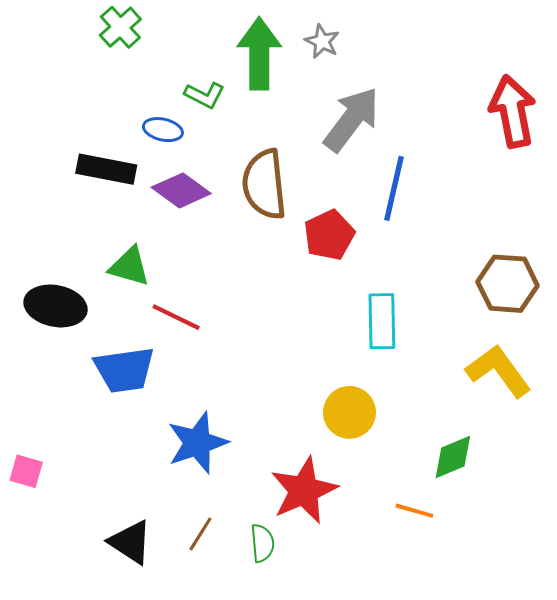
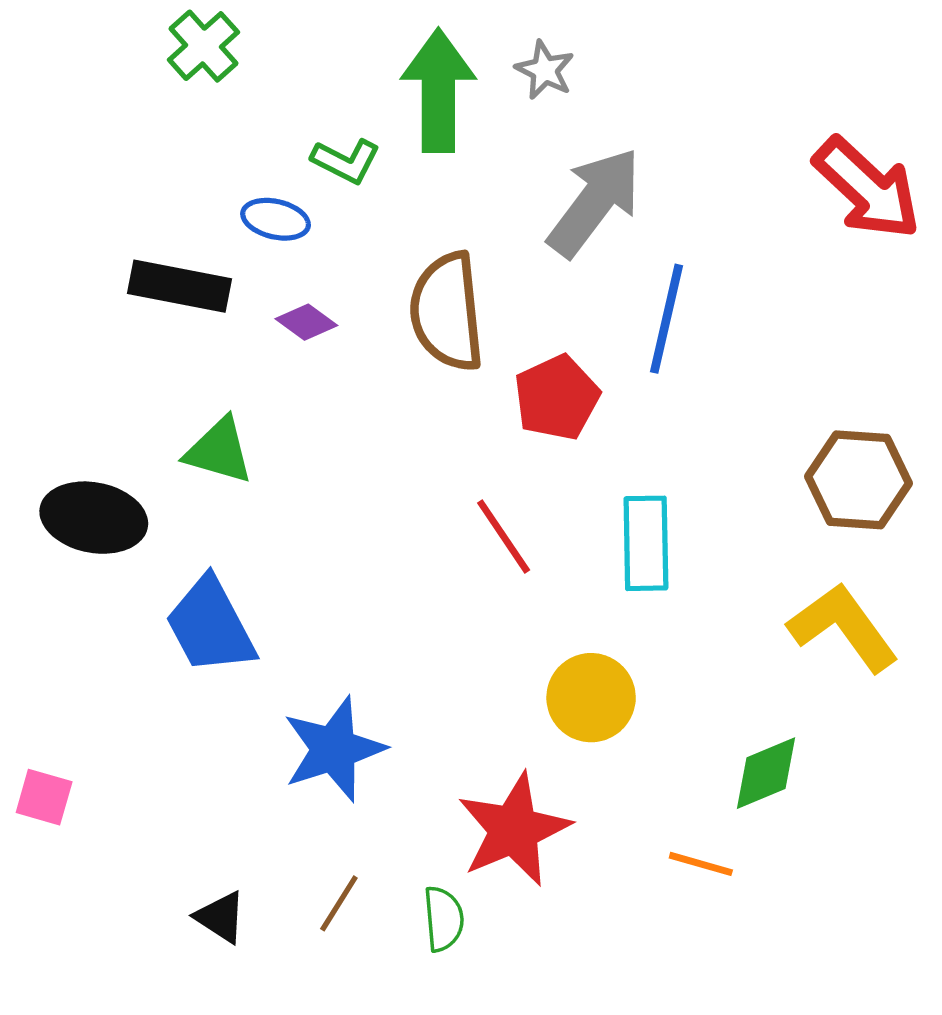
red arrow: (513, 111) -> (867, 188), turned 144
purple diamond: (181, 190) -> (306, 322), size x0.6
red line: (176, 317) -> (504, 536), moved, turned 30
blue trapezoid: (124, 370) -> (210, 626), turned 70
black triangle: (131, 542) -> (221, 917), size x0.7

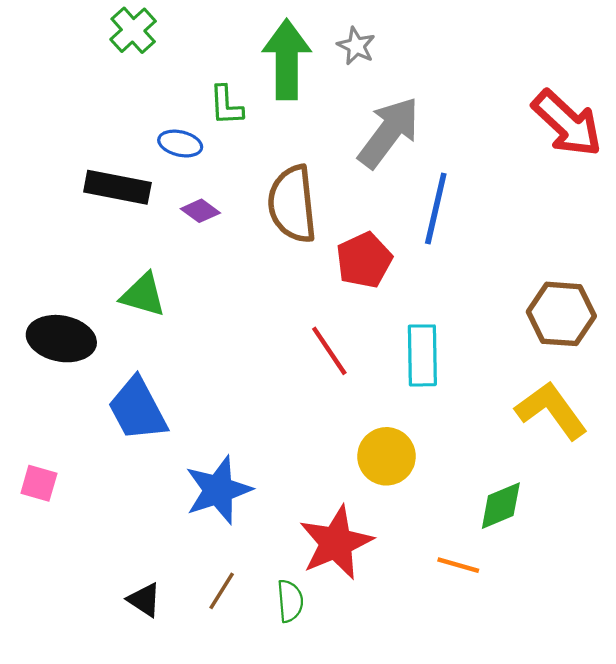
green L-shape: (346, 161) -> (226, 105), turned 60
pink square: (44, 797) -> (39, 483), moved

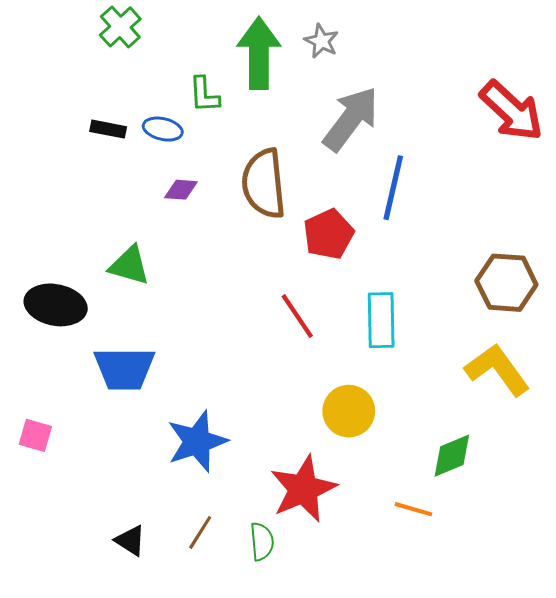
black rectangle: (117, 187) -> (108, 129), moved, size x0.6
purple diamond: (200, 211) -> (181, 190), turned -32
blue trapezoid: (138, 409) -> (124, 369), turned -62

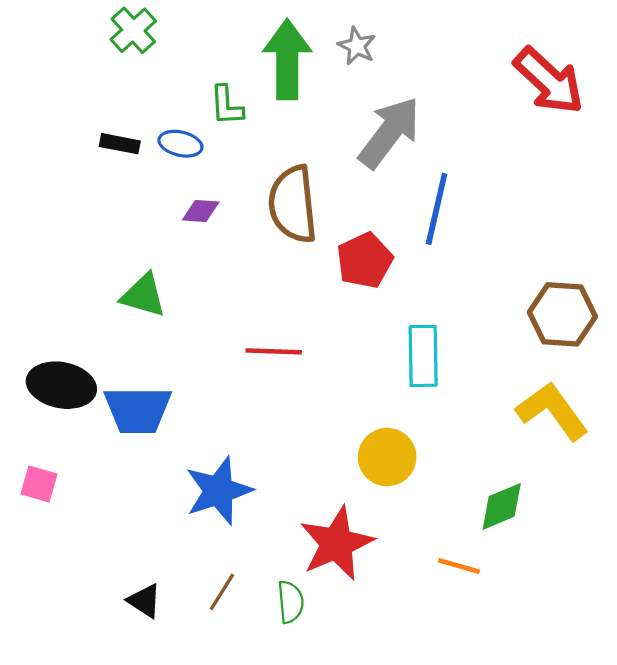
red arrow: (512, 111) -> (549, 81), moved
black ellipse: (56, 305) -> (61, 385), moved
red line: (297, 316) -> (274, 351), moved, turned -54

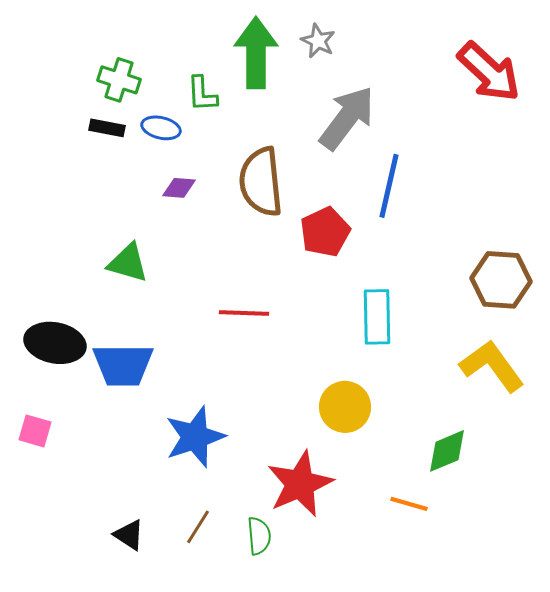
green cross: (133, 30) -> (119, 80), moved, turned -30

